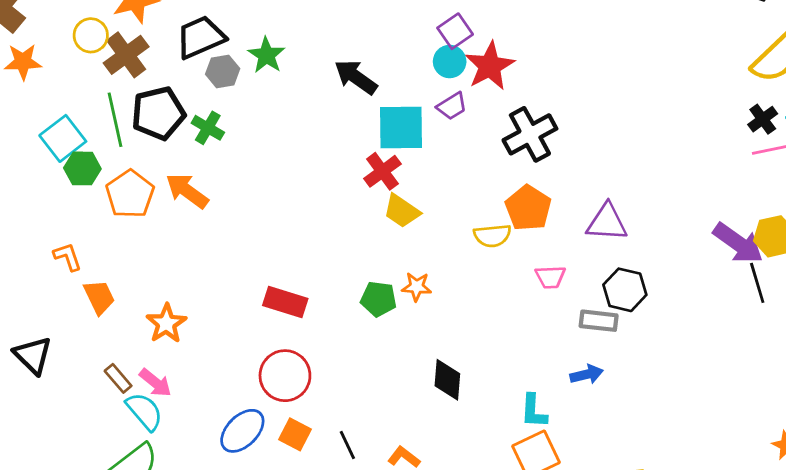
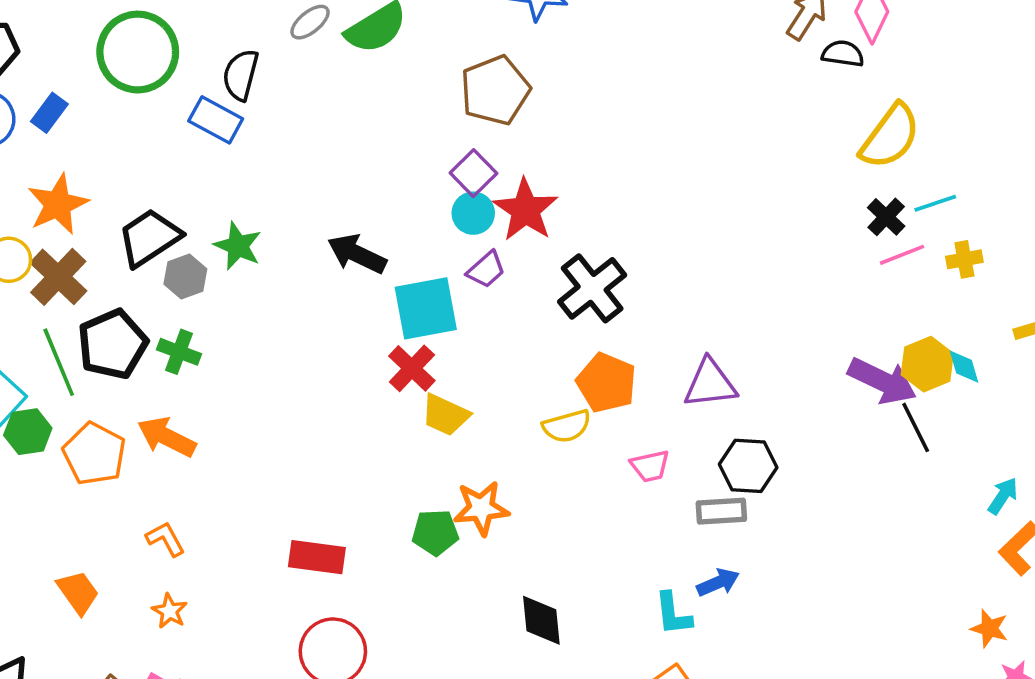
orange L-shape: (68, 257) -> (165, 539), moved
orange star: (417, 287) -> (481, 508), size x1.4
orange star: (166, 323) -> (170, 611), size x0.7
cyan L-shape: (534, 411) -> (673, 614), moved

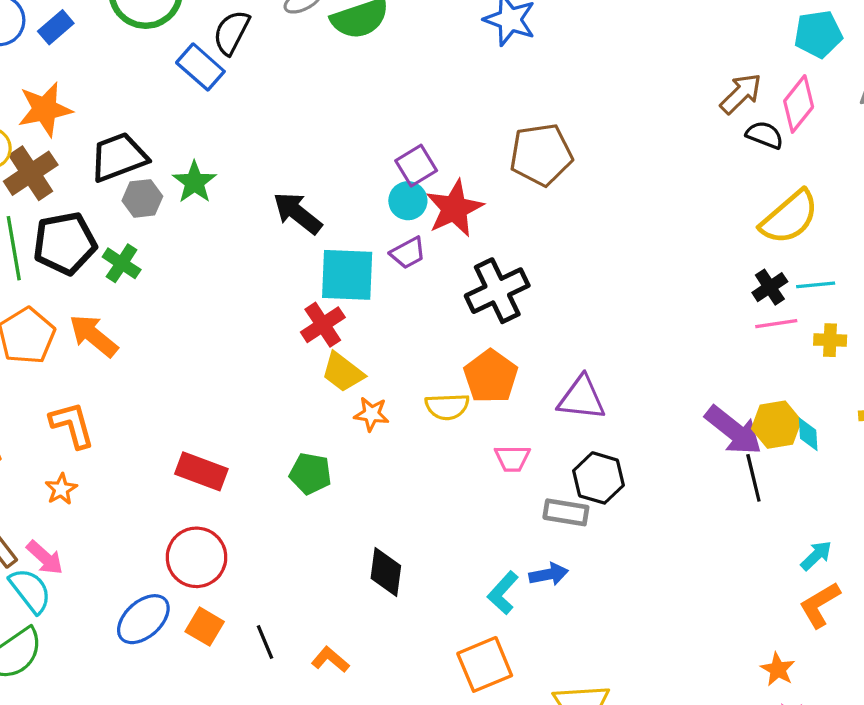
brown pentagon: (495, 90) -> (541, 155), moved
orange star: (481, 508) -> (371, 414), moved, size x0.7
orange L-shape: (165, 539) -> (72, 425), size x1.4
cyan L-shape: (673, 614) -> (503, 593), turned 36

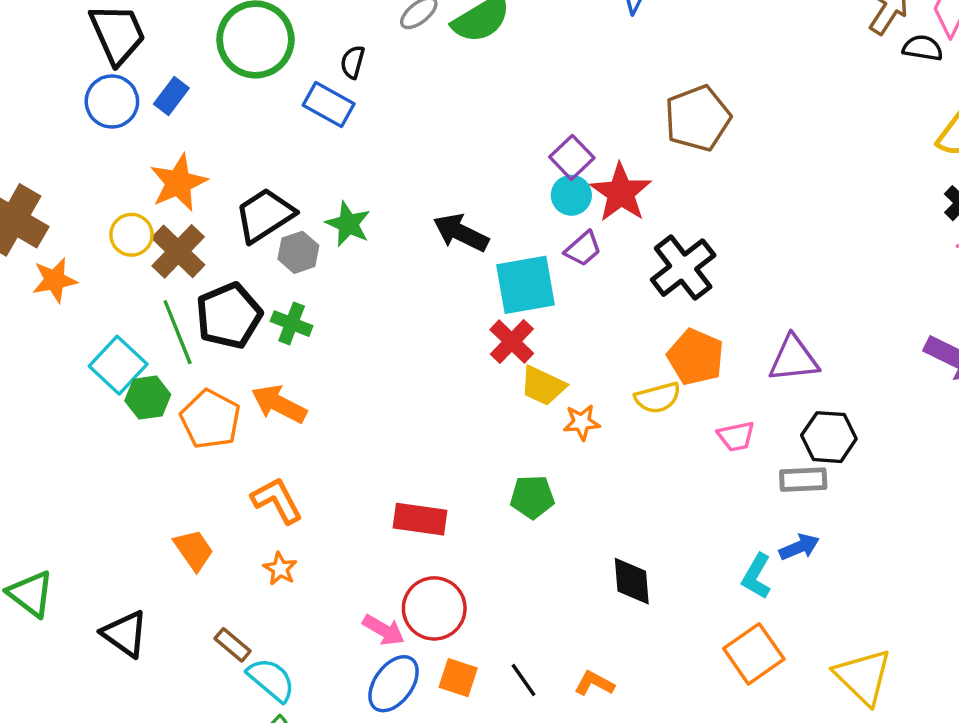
black semicircle: (231, 32) -> (353, 62), size x0.7
pink arrow: (45, 558) -> (384, 630), moved

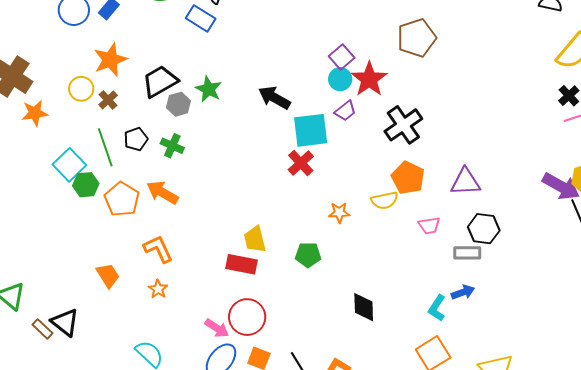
brown cross: (178, 251) -> (108, 100), size x0.6
black pentagon: (229, 316) -> (136, 139), size x0.6
yellow trapezoid: (543, 386) -> (255, 239), moved, turned 48
brown rectangle: (233, 645) -> (42, 329), moved

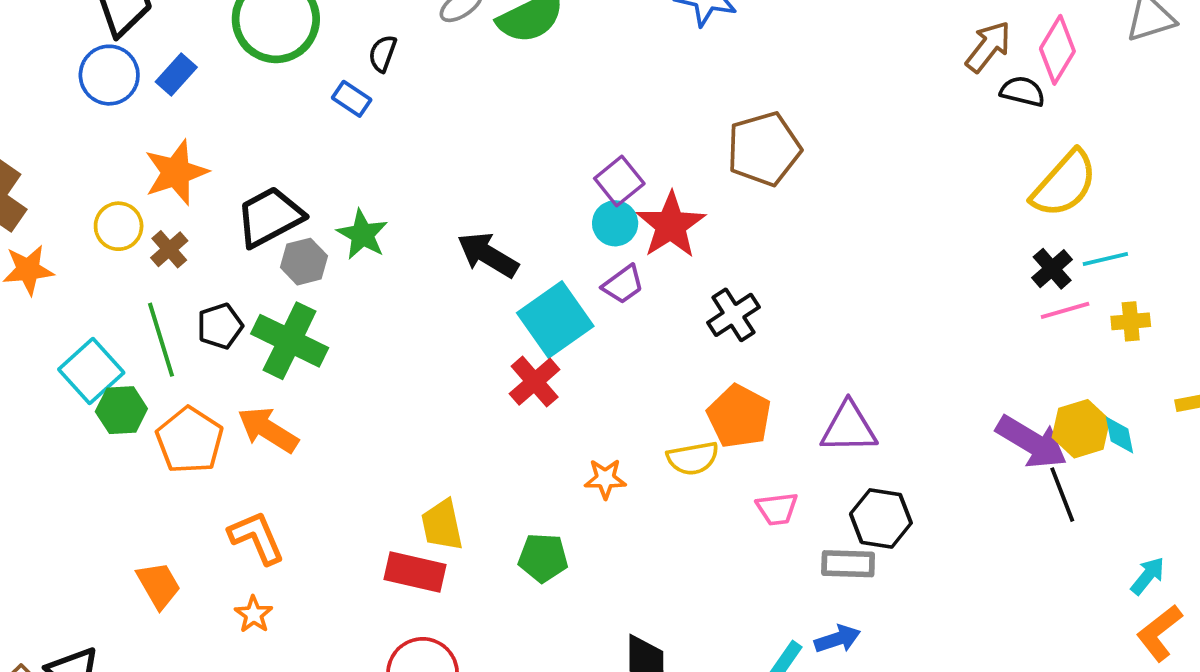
blue rectangle: (201, 18) -> (352, 99), size x0.7
black cross: (403, 125) -> (733, 315), size x0.7
cyan square: (311, 130) -> (555, 319), turned -30
green cross: (172, 146) -> (290, 341), size x1.6

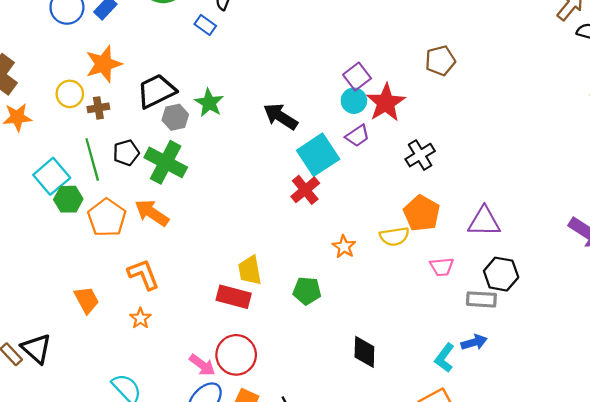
brown pentagon: (764, 149) -> (440, 61), size x0.7
brown cross: (169, 249) -> (98, 108), turned 30
orange star: (605, 479) -> (344, 247), turned 30

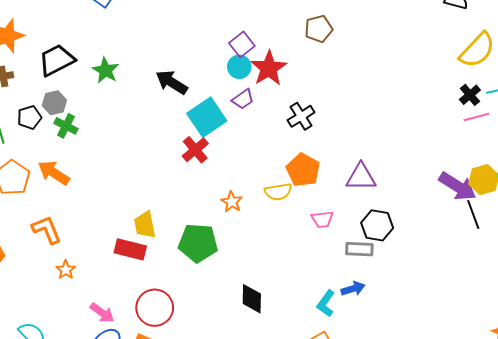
gray hexagon: (175, 117) -> (54, 103), moved
green cross: (166, 162) -> (66, 126), size x0.6
green pentagon: (307, 291) -> (198, 243), size x1.5
orange star: (140, 318) -> (66, 270), moved
red circle: (236, 355) -> (155, 308), moved

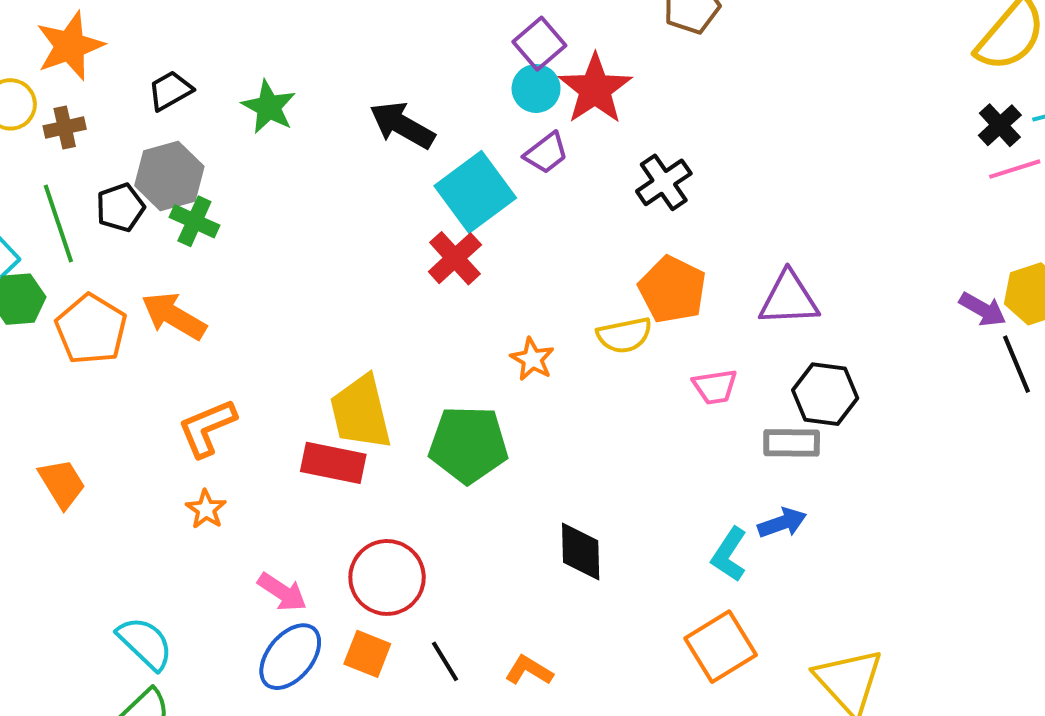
black trapezoid: (57, 60) -> (170, 91), size x0.6
gray hexagon: (54, 103) -> (169, 176), size x1.4
purple arrow: (458, 186) -> (983, 309), size x0.6
yellow trapezoid: (145, 225) -> (361, 412), size x1.4
orange L-shape: (47, 230) -> (207, 428), moved, turned -88

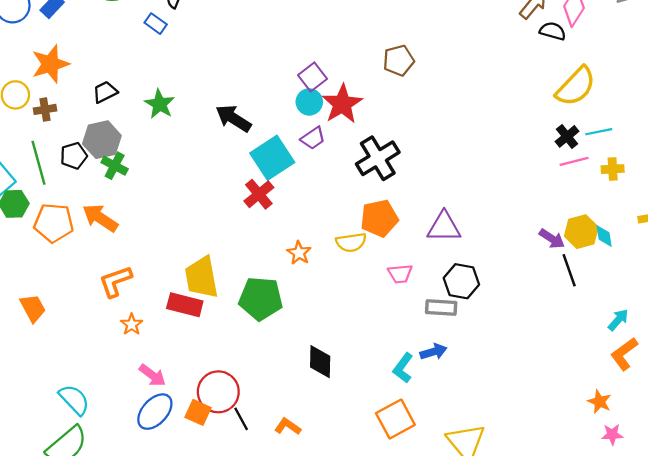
black cross: (664, 182) -> (378, 158), size x1.4
orange pentagon: (672, 290) -> (379, 218), turned 30
orange pentagon: (91, 329) -> (54, 223), turned -30
orange star: (206, 509) -> (132, 324), moved
red circle: (387, 577) -> (218, 392), moved

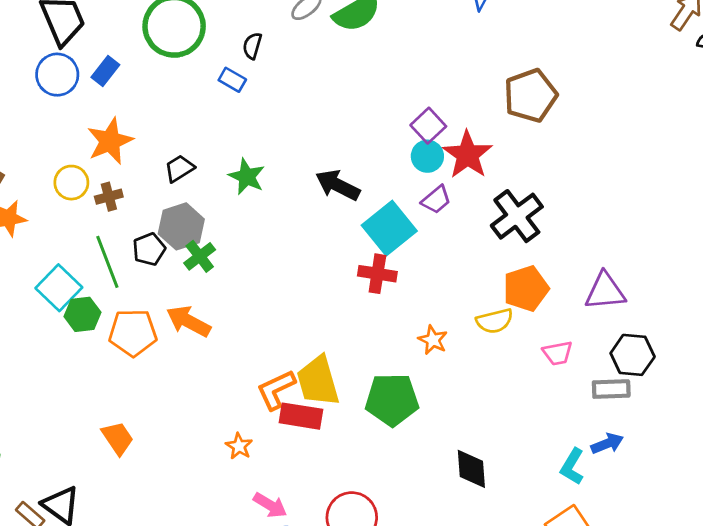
brown pentagon: (399, 60) -> (530, 96), size x1.4
green cross: (115, 166) -> (200, 256), turned 30
red cross: (259, 194) -> (377, 274), turned -36
orange L-shape: (115, 281) -> (276, 390), moved

